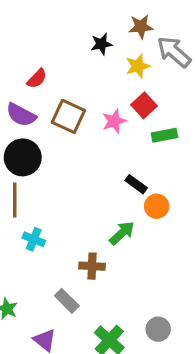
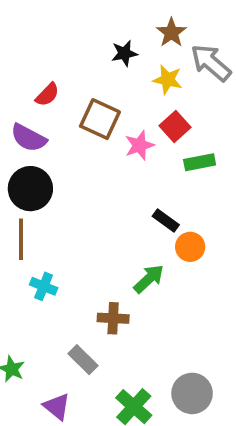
brown star: (141, 27) -> (171, 33), turned -30
yellow star: (138, 66) -> (168, 80), turned 30
brown square: (68, 116) -> (100, 119), moved
gray circle: (158, 329) -> (192, 393), size x1.4

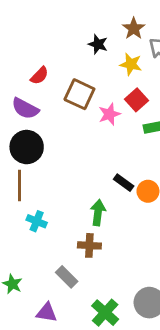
black star: (124, 53) -> (98, 44), turned 30
black rectangle: (166, 221) -> (124, 183), moved
green arrow: (149, 279) -> (98, 213), moved, turned -40
purple triangle: (57, 407) -> (47, 313), turned -30

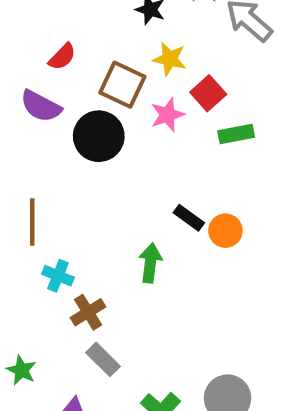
yellow star: (131, 64) -> (170, 59), moved
black circle: (27, 147) -> (99, 136), moved
brown cross: (89, 245) -> (88, 312), moved, turned -35

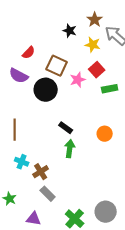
yellow star: (170, 59) -> (93, 45), moved
black rectangle: (189, 218) -> (66, 128), moved
cyan cross: (58, 276) -> (22, 162), moved

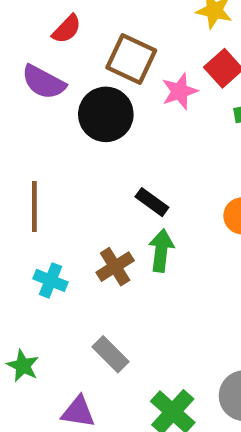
brown cross: (41, 172) -> (115, 267), moved

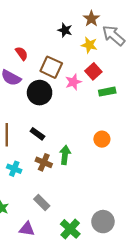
red semicircle: (67, 29) -> (22, 53), turned -80
black rectangle: (152, 202) -> (37, 134), moved
brown cross: (115, 267) -> (44, 162), turned -35

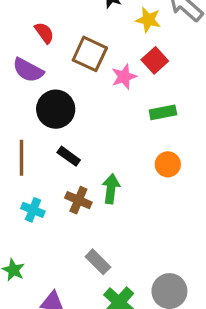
green rectangle: (107, 92) -> (163, 112), moved
black circle: (40, 93) -> (56, 109), moved
gray rectangle: (42, 203) -> (98, 262), moved

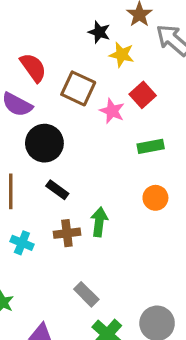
yellow star: (148, 20) -> (122, 55), moved
red semicircle: (44, 33) -> (33, 68), size x1.4
pink star: (124, 77) -> (112, 111), turned -30
brown cross: (78, 200) -> (67, 233), turned -30

